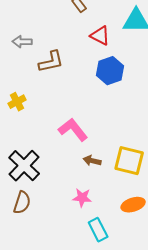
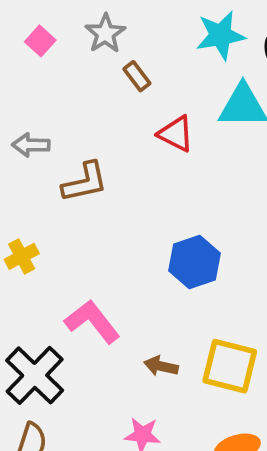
blue hexagon: (110, 71) -> (194, 262), moved
pink L-shape: (73, 130) -> (92, 322), moved

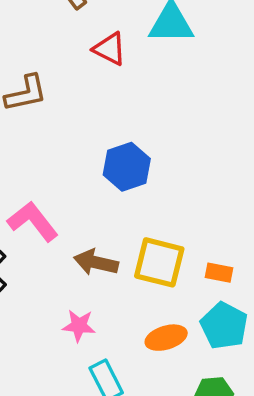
brown arrow: (161, 366) -> (96, 262), size x1.4

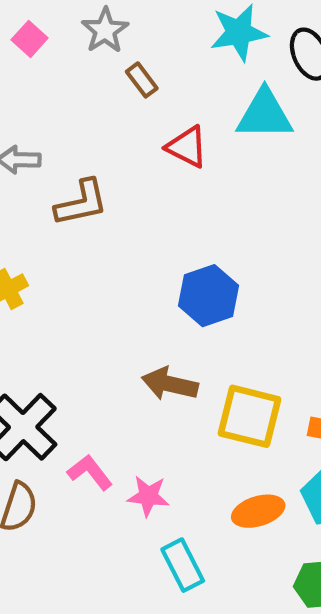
pink L-shape: (33, 221) -> (90, 472), moved, size x0.7
brown arrow: (96, 262) -> (170, 384), moved

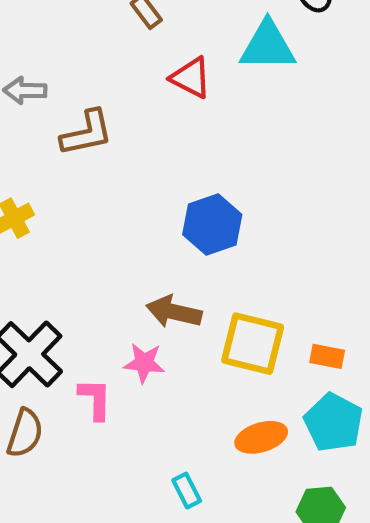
pink L-shape: (90, 472) -> (95, 399), turned 39
pink star: (148, 496) -> (144, 363), moved
cyan rectangle: (183, 565) -> (187, 491), size x0.7

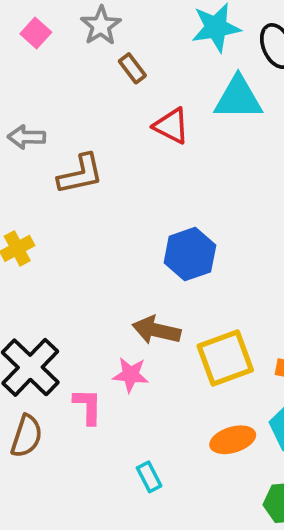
yellow square: (253, 344) -> (225, 358), turned -34
cyan rectangle: (187, 491) -> (149, 477), moved

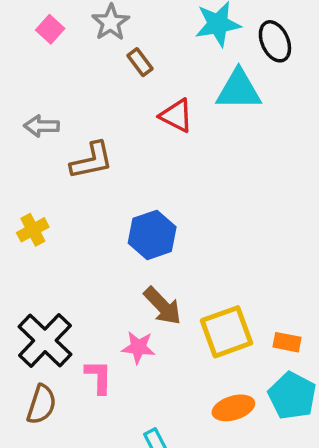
blue hexagon: (190, 254) -> (152, 235), moved
brown arrow: (157, 330) -> (163, 306), turned -147

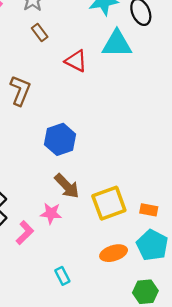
brown rectangle: (140, 62) -> (40, 32), moved
brown L-shape: (92, 161) -> (20, 90), turned -56
pink L-shape: (99, 377) -> (25, 233), turned 45

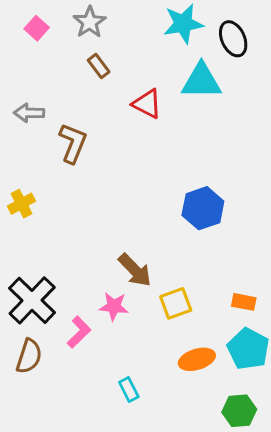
blue hexagon: (60, 139) -> (203, 208), moved
yellow square: (109, 203) -> (176, 303), moved, size x0.7

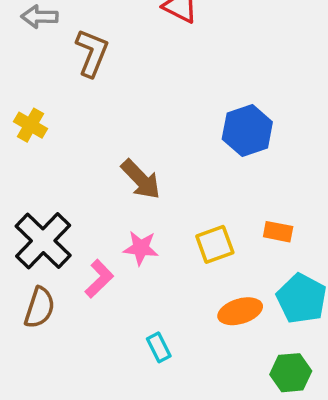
yellow cross: (21, 204) -> (30, 125), turned -32
brown arrow: (135, 270) -> (141, 179), moved
orange rectangle: (244, 302) -> (278, 232), moved

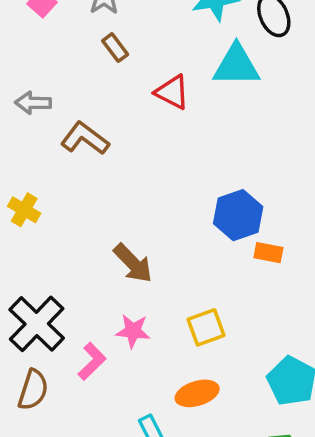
brown L-shape: (92, 53) -> (85, 138), turned -75
orange rectangle: (278, 232) -> (268, 253), moved
orange ellipse: (240, 311) -> (197, 393), moved

